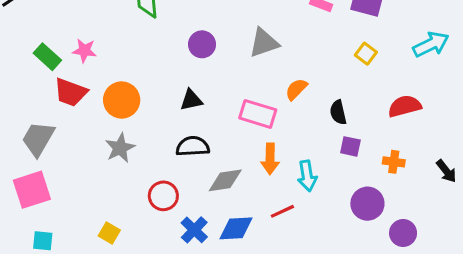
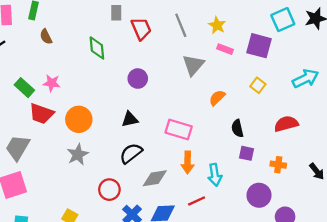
gray triangle: (264, 43) -> (193, 65), moved, turned -30
orange semicircle: (296, 89) -> (217, 98), moved
black semicircle: (193, 146) -> (131, 153), turned -35

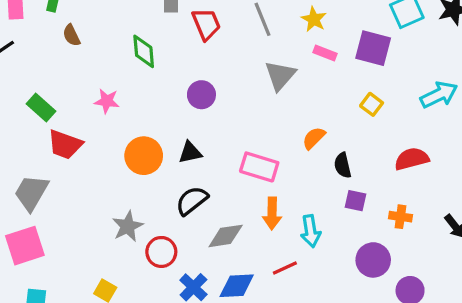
pink star: (52, 83) -> (107, 101), moved
orange semicircle: (217, 98) -> (314, 138), moved
orange circle: (79, 119) -> (144, 156), moved
gray star: (78, 154) -> (128, 226), moved

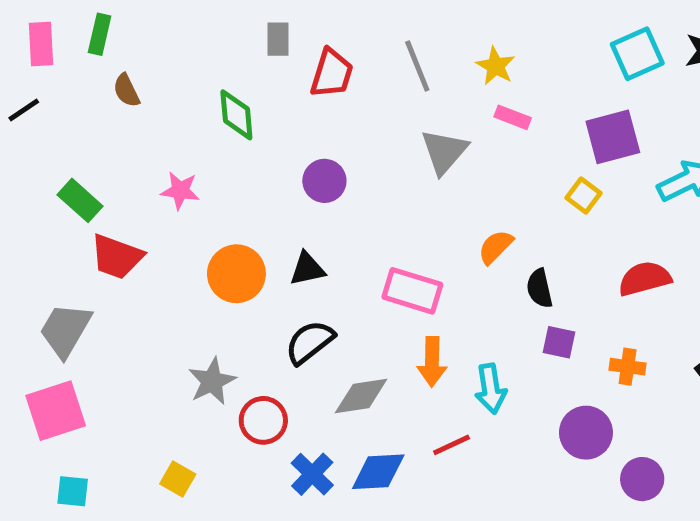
red trapezoid: (206, 24) -> (332, 73), turned 40
purple square: (373, 48) -> (613, 137), moved, turned -30

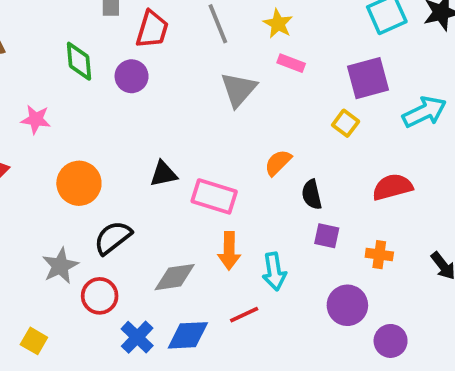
purple circle: (324, 181) -> (132, 76), moved
black triangle: (307, 269) -> (163, 174), moved
black semicircle: (310, 342) -> (113, 238), moved

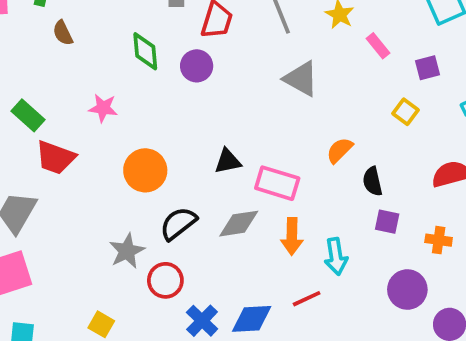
pink rectangle: (291, 63) -> (378, 46), moved, turned 30
purple square: (368, 78) -> (428, 68), size x0.6
gray triangle: (239, 89) -> (301, 79), turned -42
gray diamond: (175, 277) -> (239, 224), moved

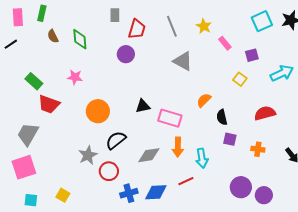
green diamond: (145, 51) -> (80, 39), moved
gray diamond: (239, 224) -> (149, 155), moved
purple circle: (407, 290) -> (241, 187), moved
blue cross: (202, 321) -> (129, 193), turned 30
yellow square: (101, 324) -> (63, 195), moved

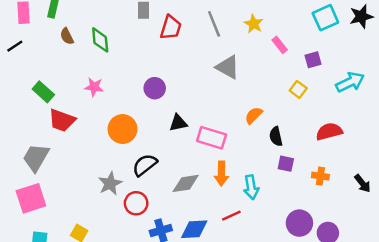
purple circle: (126, 54) -> (155, 88), moved

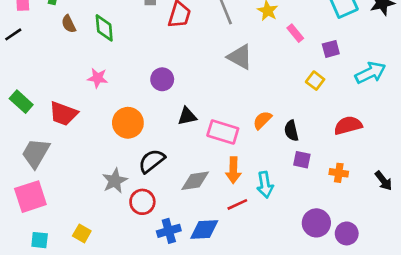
green rectangle: (43, 92) -> (21, 102), moved
orange semicircle: (254, 115) -> (262, 120), moved
red line: (231, 216) -> (237, 204), moved

